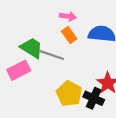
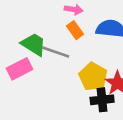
yellow pentagon: (69, 94) -> (93, 77), moved
black cross: (94, 98) -> (102, 100), turned -30

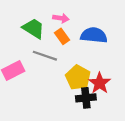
green trapezoid: (34, 44) -> (34, 28), moved

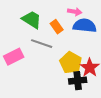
pink arrow: (61, 18) -> (75, 12), moved

